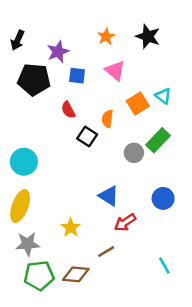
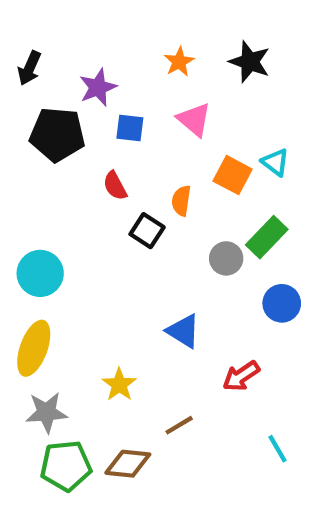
orange square: (138, 104) -> (233, 175), turned -30
blue circle: (163, 198) -> (282, 303), moved
red arrow: (125, 222) -> (241, 376), moved

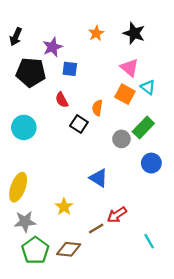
pink triangle: (194, 119) -> (130, 68), moved
cyan circle: (40, 273) -> (24, 127), moved
red arrow: (241, 376) -> (117, 215), moved
green pentagon: (66, 466) -> (35, 250), turned -30

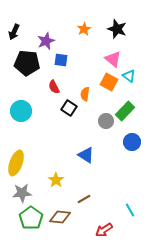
red arrow: (117, 215) -> (104, 230), moved

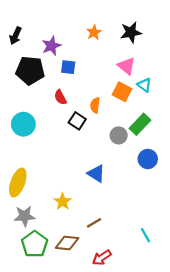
black star: (117, 29) -> (131, 32), turned -30
red arrow: (104, 230) -> (102, 258), moved

